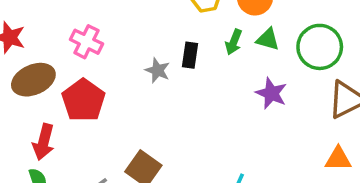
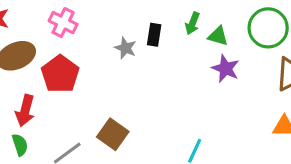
green triangle: (268, 39) -> (218, 36), moved

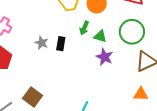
black rectangle: (154, 35) -> (61, 44), moved

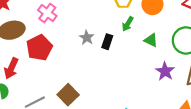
green arrow: (84, 28) -> (128, 24), moved
purple star: (105, 57) -> (165, 71), moved

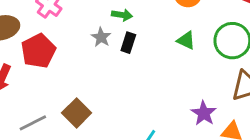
green arrow: (128, 24) -> (122, 15), moved, turned -112
purple star: (165, 71) -> (204, 113), moved

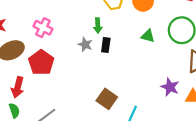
green arrow: (122, 15) -> (98, 26), turned 88
brown square: (77, 113) -> (107, 99), moved

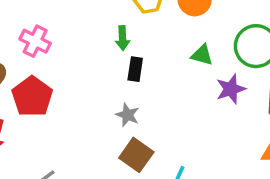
gray star: (85, 45) -> (128, 115), moved
purple star: (170, 87) -> (231, 89), moved, turned 30

